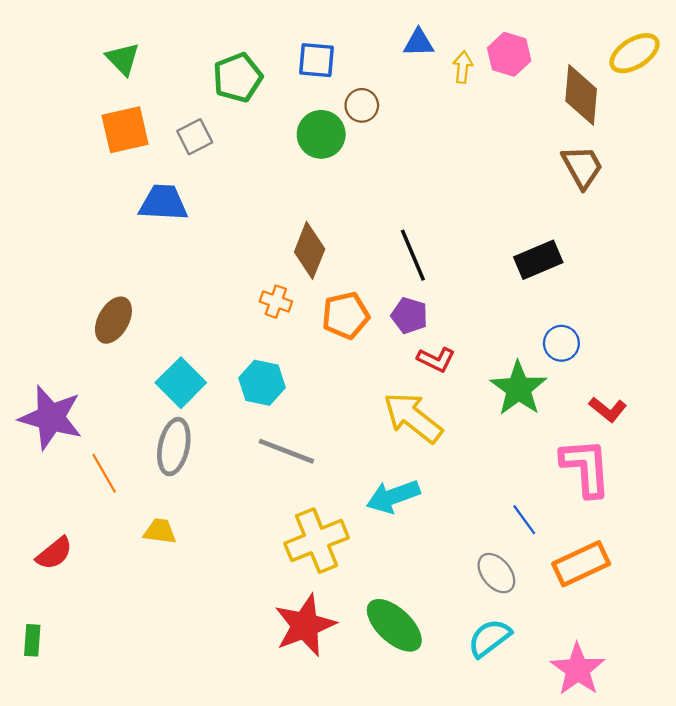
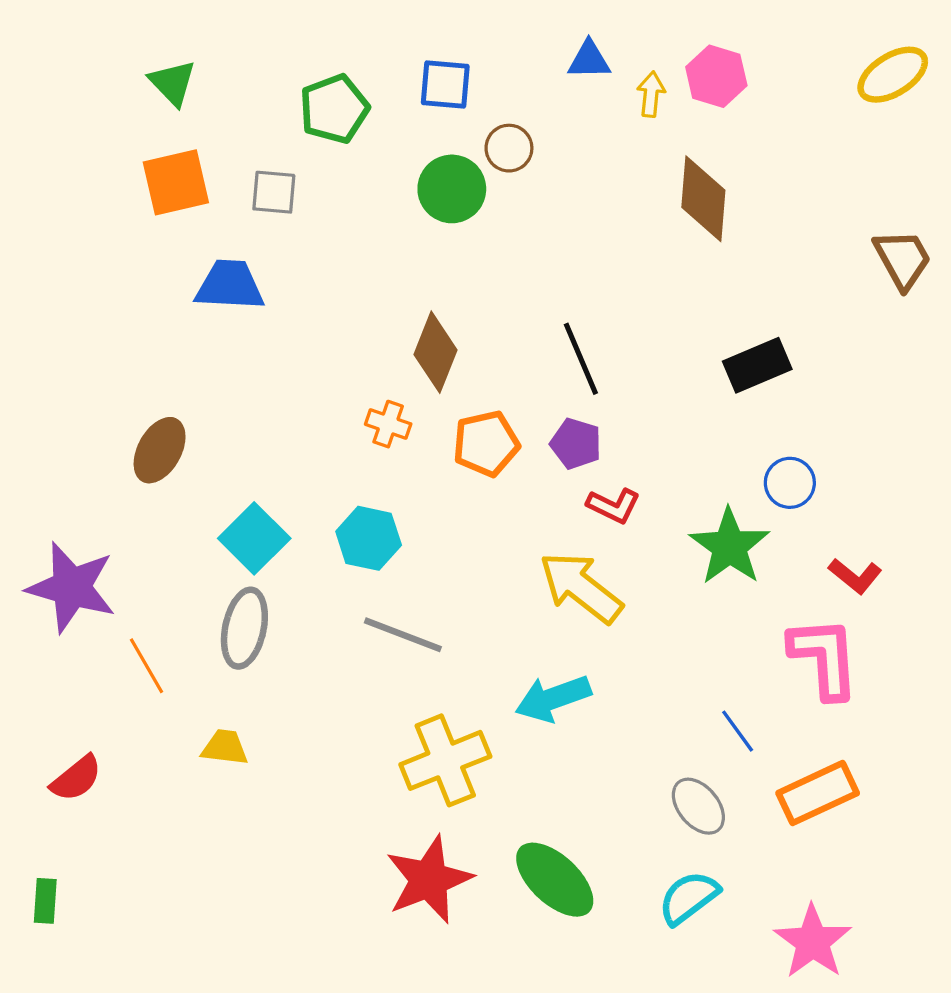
brown diamond: (581, 95) -> (703, 199), moved
gray square: (195, 137) -> (274, 192), turned 32
brown trapezoid: (582, 167) -> (903, 259), moved

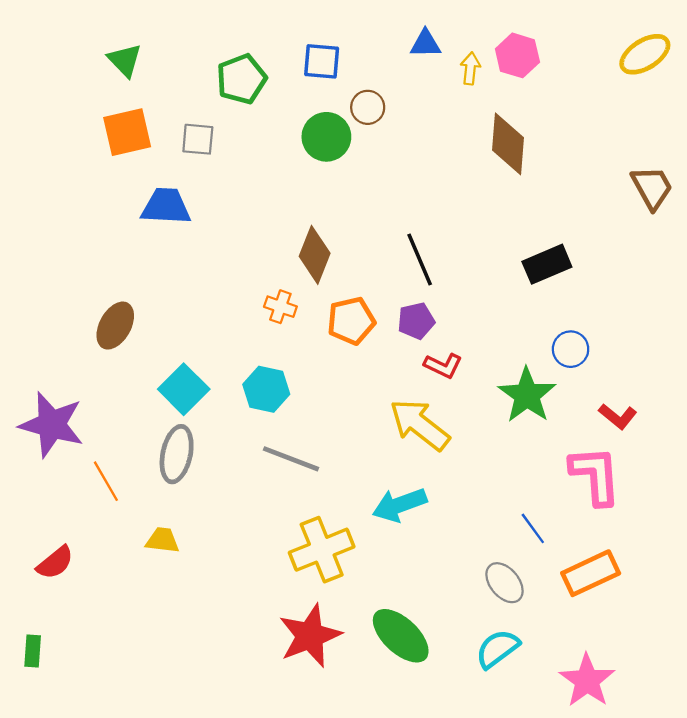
purple pentagon: (576, 444) -> (416, 321), turned -30

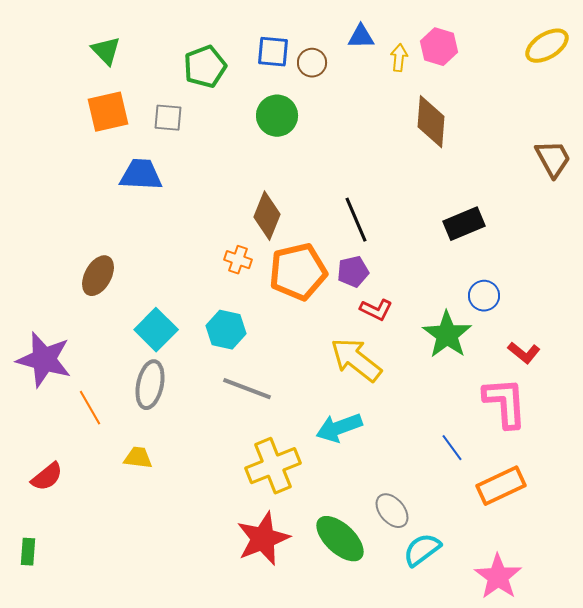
brown circle: (368, 107) -> (312, 63), moved
orange pentagon: (351, 321) -> (298, 272), size x1.4
gray ellipse: (505, 583) -> (392, 511), moved

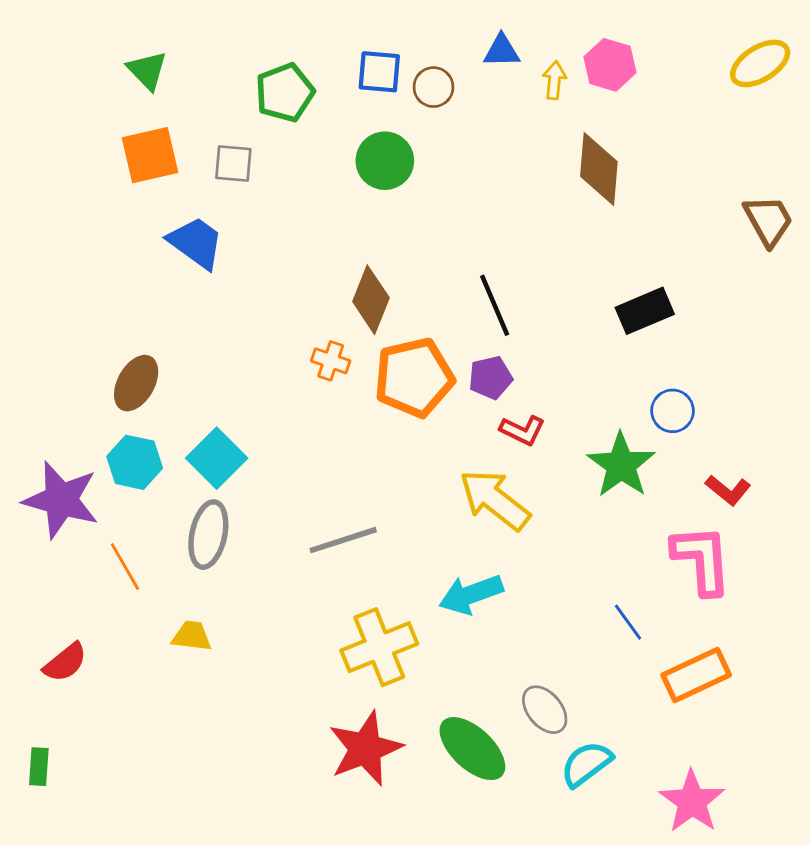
blue trapezoid: (141, 175) -> (196, 243), turned 33
cyan hexagon: (226, 330) -> (135, 462), moved
gray line: (247, 389) -> (343, 540), turned -39

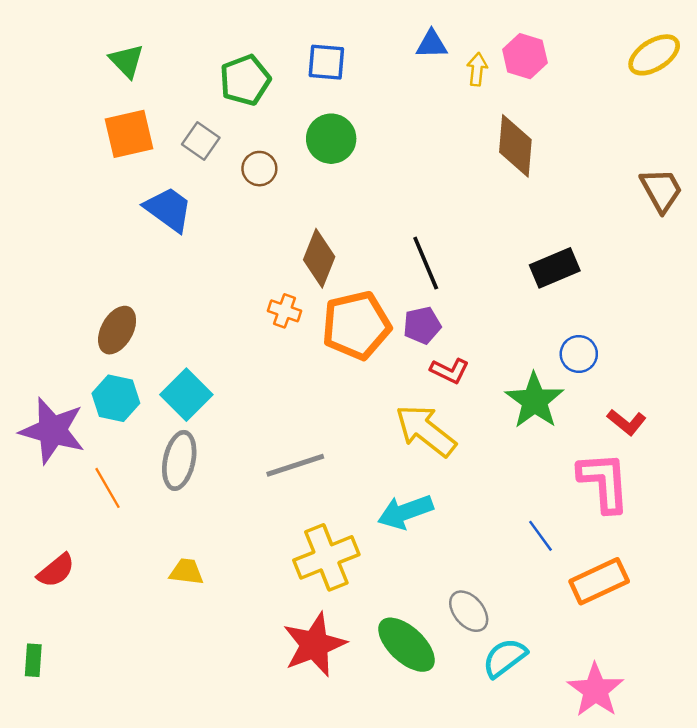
brown circle: (433, 87) -> (259, 169), moved
gray square: (233, 164) -> (201, 141), turned 30
yellow trapezoid: (192, 636) -> (186, 572), moved

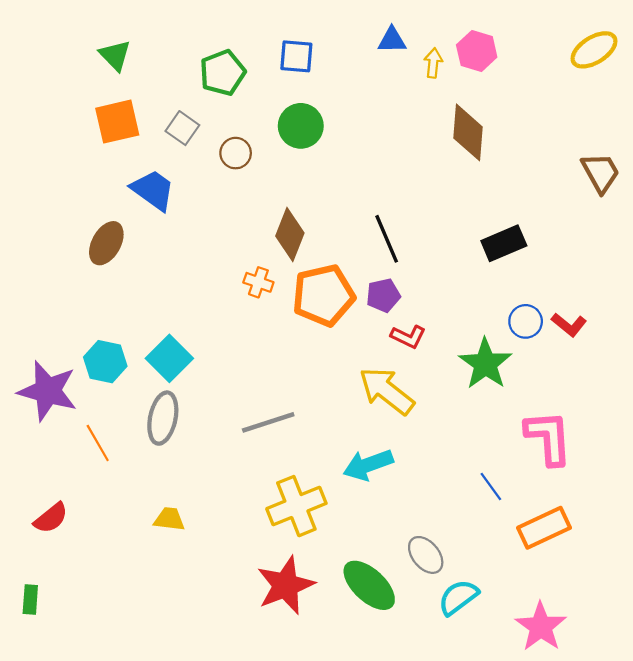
brown ellipse: (117, 330) -> (106, 243), moved
red L-shape: (627, 422) -> (569, 325), moved

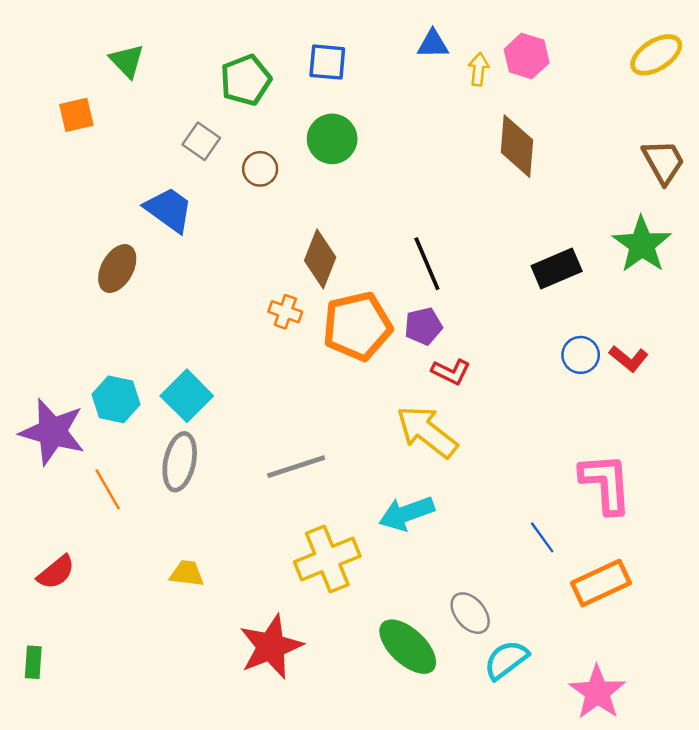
orange square: (117, 122) -> (76, 115), moved, size x0.7
brown trapezoid: (601, 173) -> (663, 162), moved
green star: (485, 364) -> (642, 245), moved
red star: (286, 585) -> (271, 647), moved

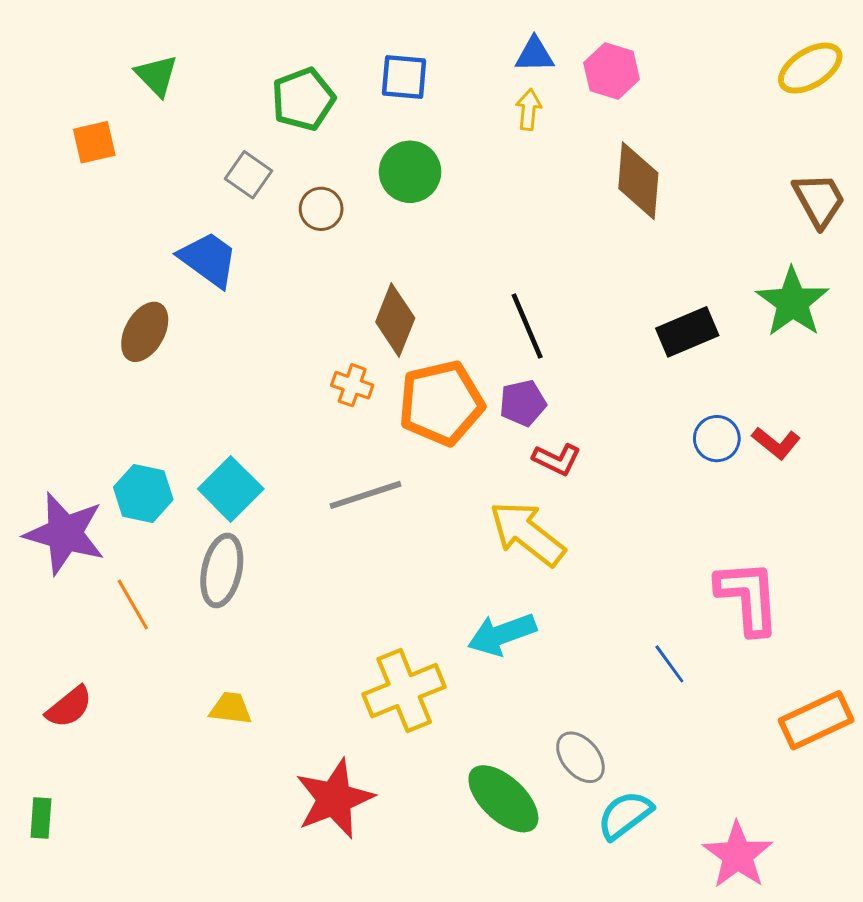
pink hexagon: (527, 56) -> (612, 71), moved
yellow arrow: (479, 69) -> (529, 110), moved
gray line: (296, 467) -> (366, 495), moved
orange rectangle: (601, 583) -> (816, 720), moved

